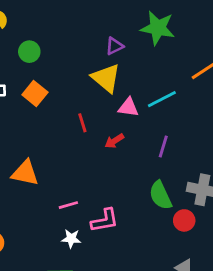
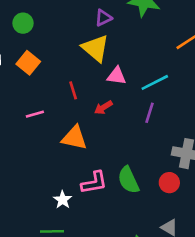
cyan line: (162, 99) -> (155, 82), moved
orange triangle: (25, 173) -> (74, 138), moved
green semicircle: (160, 195) -> (128, 180), moved
pink line: (68, 205) -> (35, 114), moved
white star: (71, 239) -> (63, 200), turned 30

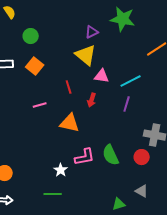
red arrow: (103, 107) -> (92, 100), turned -40

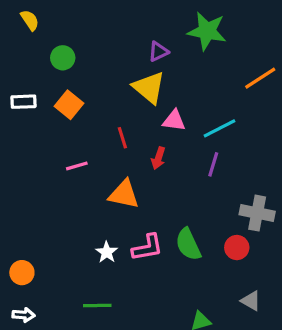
white star: (61, 170) -> (107, 252), moved
gray triangle: (142, 191) -> (251, 301), moved

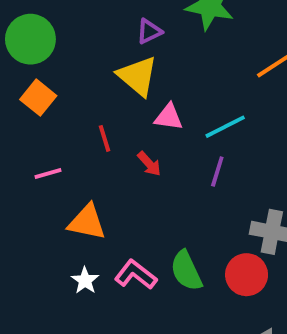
green circle: (63, 58) -> (30, 39), size x1.6
red arrow: (158, 158) -> (149, 164), turned -60
orange triangle: (124, 194) -> (87, 222), moved
pink L-shape: (147, 248) -> (136, 275), turned -132
red circle: (237, 248) -> (247, 275), size x1.4

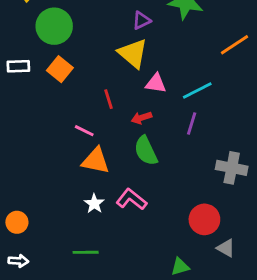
red arrow: (149, 164) -> (141, 118), turned 114
pink line: (48, 173) -> (84, 131), moved, turned 42
green semicircle: (186, 271) -> (146, 151), moved
red circle: (247, 275) -> (204, 219), moved

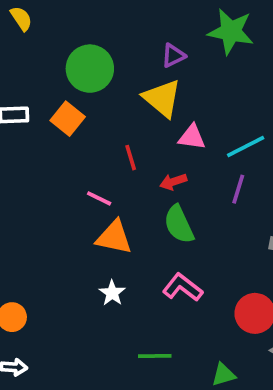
green circle: (54, 26) -> (90, 69), moved
pink L-shape: (131, 199) -> (183, 287), moved
green line: (86, 252) -> (155, 356), moved

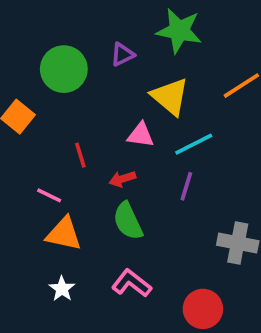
green circle: (90, 69) -> (64, 69), moved
yellow triangle: (162, 98) -> (170, 97), moved

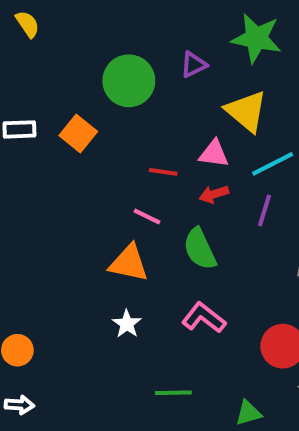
red line: (80, 155) -> (163, 172), moved, turned -65
red arrow: (122, 179) -> (214, 194), moved
pink line: (49, 195) -> (147, 217), moved

